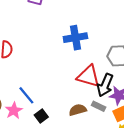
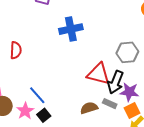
blue cross: (75, 38) -> (71, 29), moved
black square: (41, 116) -> (44, 115), moved

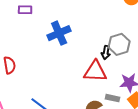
black arrow: (115, 82) -> (106, 52), moved, size x0.6

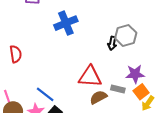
red triangle: (95, 71) -> (90, 77), moved

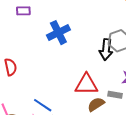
black arrow: (112, 43) -> (106, 50), size x1.5

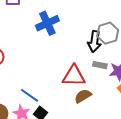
gray rectangle: (115, 95) -> (100, 65), moved

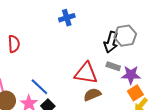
blue cross: (47, 23) -> (67, 18), size x0.7

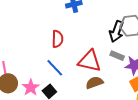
red semicircle: (14, 44) -> (57, 39), moved
blue line: (39, 87) -> (55, 68), moved

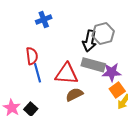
gray rectangle: (117, 56) -> (93, 65), size x1.6
blue line: (55, 68) -> (37, 73), moved, turned 36

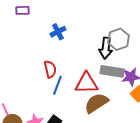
blue line: (37, 73) -> (57, 85), turned 42
brown semicircle: (74, 95) -> (96, 103), size x1.4

